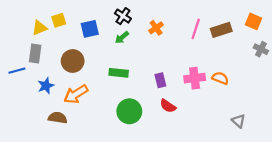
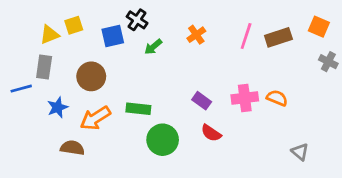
black cross: (123, 16) -> (137, 20), moved
green rectangle: (119, 73) -> (138, 109), moved
purple rectangle: (160, 80) -> (202, 101), turned -40

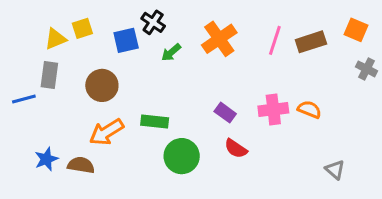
orange cross: (196, 35) -> (219, 39), size x1.6
blue star: (58, 107) -> (46, 159), moved

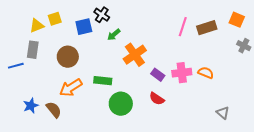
orange cross: (219, 39) -> (135, 55), moved
purple rectangle: (225, 113) -> (158, 75), moved
brown semicircle: (81, 165) -> (54, 110), turned 42

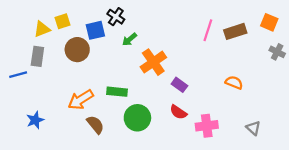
brown circle: (68, 57) -> (77, 50), moved
pink cross: (182, 73) -> (207, 126), moved
brown semicircle: (54, 110) -> (95, 125), moved

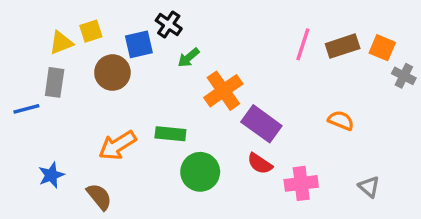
orange square: (269, 22) -> (382, 48), moved
purple rectangle: (179, 85) -> (261, 124), size x1.6
brown semicircle: (95, 125) -> (99, 197), moved

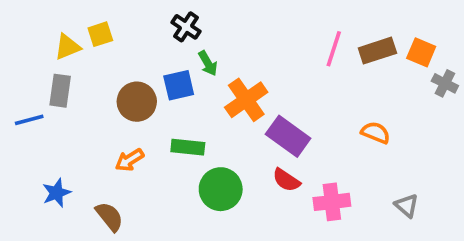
blue square: (139, 44) -> (179, 85), moved
green arrow: (189, 58) -> (208, 63), turned -80
brown circle: (112, 73) -> (137, 102), moved
orange arrow: (117, 145) -> (129, 160), size x0.7

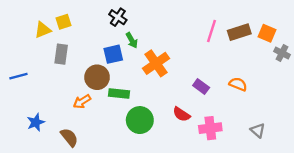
gray rectangle: (60, 91) -> (61, 54), moved
brown circle: (137, 102) -> (97, 77), moved
purple rectangle: (288, 136) -> (201, 87), moved, size x0.6

